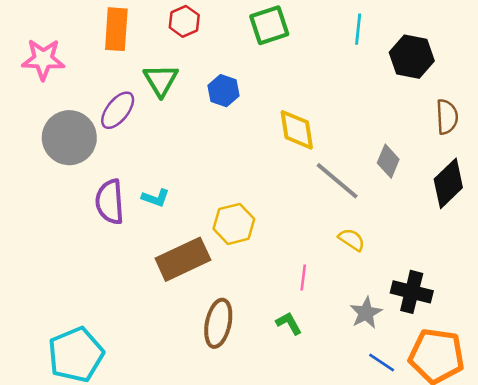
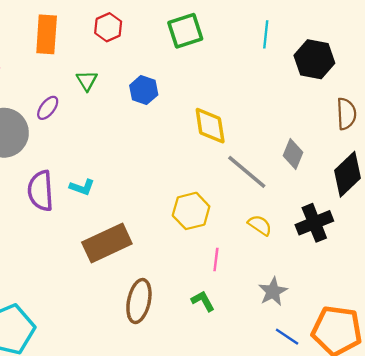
green triangle: (161, 80) -> (87, 81), size x0.7
purple ellipse: (118, 110) -> (48, 108), size x0.7
yellow hexagon: (234, 224) -> (191, 211), moved
black cross: (412, 292) -> (314, 223), moved, turned -36

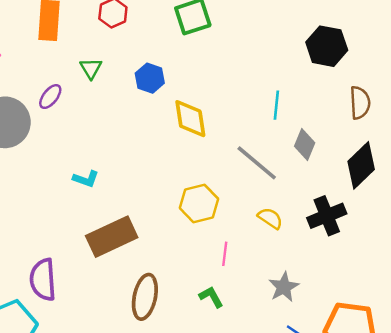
cyan line: (266, 34) -> (276, 105), moved
yellow diamond: (210, 126) -> (190, 119), moved
purple semicircle: (41, 191) -> (43, 280), moved

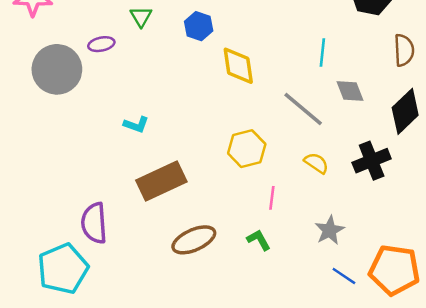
purple ellipse: (50, 97) -> (101, 44), turned 40
gray diamond: (305, 144) -> (350, 91), turned -44
brown ellipse: (145, 297) -> (194, 240), turned 54

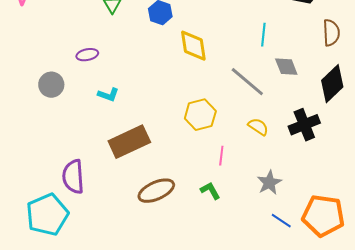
purple ellipse: (101, 44) -> (87, 55), moved
gray circle: (57, 69) -> (51, 85), moved, size x0.6

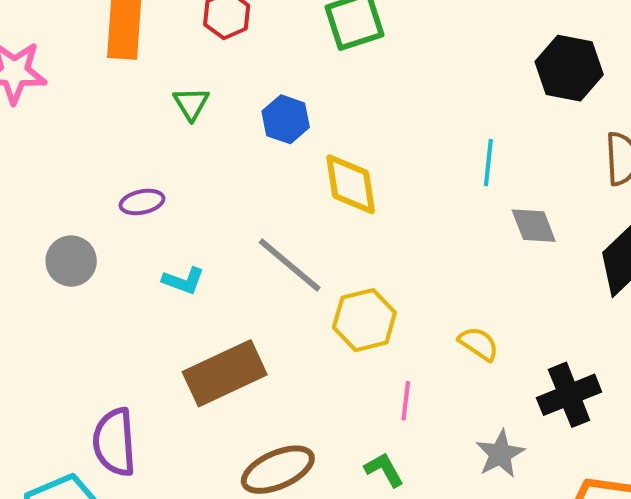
gray line: (247, 82) -> (290, 265), moved
black cross: (304, 125) -> (569, 395), moved

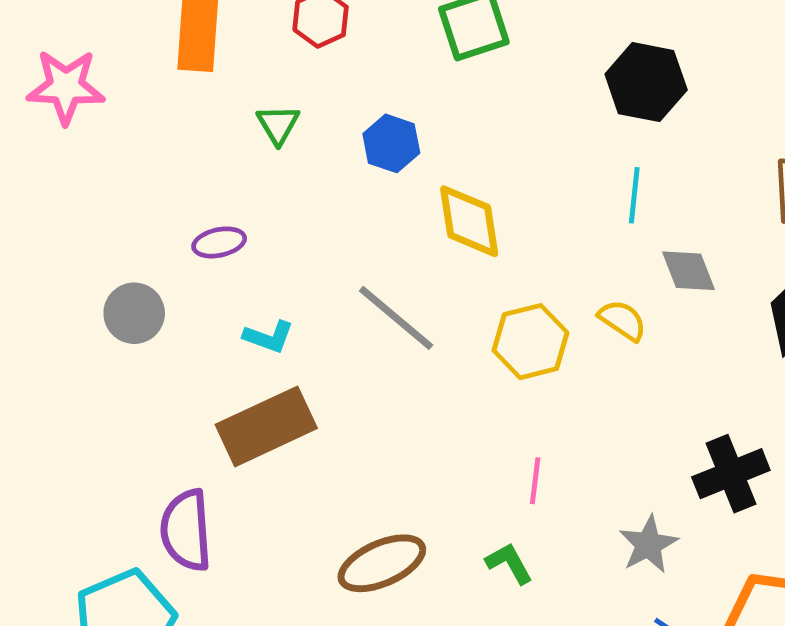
black hexagon: (569, 68) -> (646, 82), moved
yellow hexagon: (364, 320) -> (530, 342), moved
yellow semicircle: (479, 344) -> (622, 320), moved
brown rectangle: (225, 373) -> (266, 426), moved

